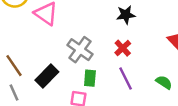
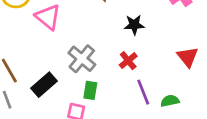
purple line: (126, 78) -> (143, 92), moved
green semicircle: (164, 82) -> (170, 101), turned -49

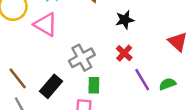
gray cross: (82, 59) -> (82, 58), turned 30

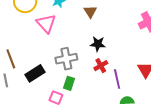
black star: (125, 20) -> (98, 44), moved
purple line: (142, 80) -> (117, 79), moved

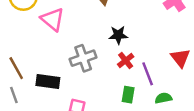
black rectangle: (35, 73) -> (48, 81), turned 48
green rectangle: (69, 83) -> (128, 95), moved

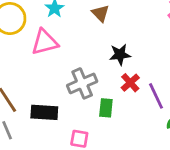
pink triangle: (53, 19) -> (45, 42), turned -50
green rectangle: (128, 95) -> (106, 108), moved

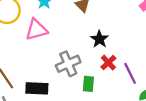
black star: (120, 55) -> (99, 39), turned -30

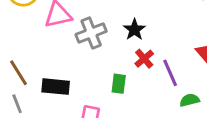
gray cross: (68, 64) -> (91, 33), moved

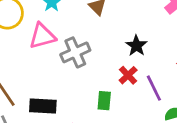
black star: (134, 30) -> (136, 46), moved

